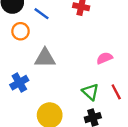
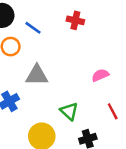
green triangle: (90, 92) -> (69, 111), moved

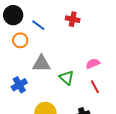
green triangle: (69, 111) -> (67, 78), moved
red line: (113, 111) -> (95, 87), moved

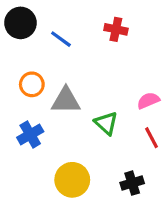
orange circle: (20, 40) -> (32, 84), moved

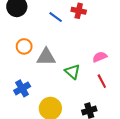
blue line: (61, 39) -> (56, 17), moved
blue cross: (30, 135) -> (22, 88), moved

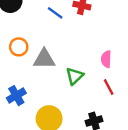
pink semicircle: (100, 57) -> (106, 59), turned -64
green triangle: (72, 72) -> (75, 76), turned 35

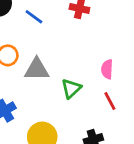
blue line: (55, 13) -> (34, 17), moved

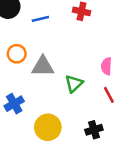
blue line: (34, 17) -> (40, 19), turned -49

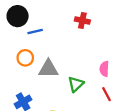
blue line: (40, 19) -> (35, 31), moved

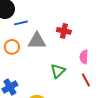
red cross: (82, 20) -> (64, 31), moved
gray triangle: (48, 69) -> (37, 41), moved

